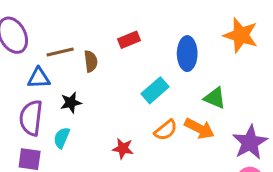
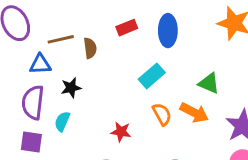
blue ellipse: (187, 54) -> (168, 31), moved
orange semicircle: (166, 130) -> (162, 114), turned -80

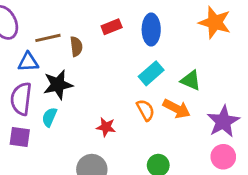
cyan rectangle: (152, 76) -> (151, 73), moved
black star: (71, 88) -> (58, 85), size x1.5

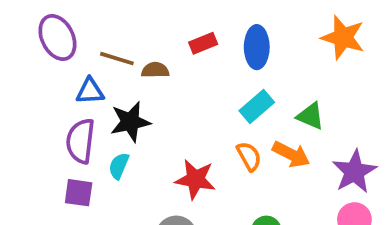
brown line: (48, 38) -> (117, 59), turned 30
brown semicircle: (76, 46) -> (155, 70), turned -84
red star: (106, 127) -> (195, 179), size x1.5

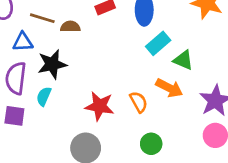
cyan rectangle: (257, 106) -> (158, 43), moved
orange semicircle: (249, 156) -> (139, 102), moved

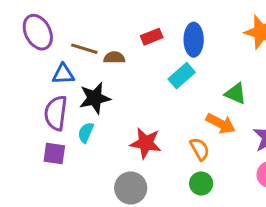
cyan rectangle: (158, 43) -> (182, 76), moved
orange semicircle: (139, 102) -> (200, 149), moved

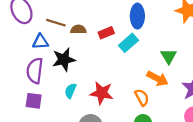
red rectangle: (152, 37) -> (106, 33), moved
green triangle: (236, 94) -> (169, 56), turned 36
cyan semicircle: (86, 133) -> (70, 91), moved

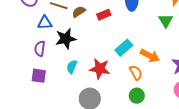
brown semicircle: (78, 29) -> (79, 12), turned -32
cyan rectangle: (128, 43) -> (124, 48), moved
green triangle: (169, 56) -> (166, 21), moved
purple semicircle: (35, 71) -> (40, 49), size x0.7

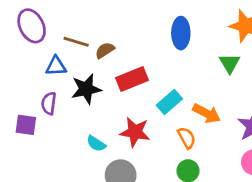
red rectangle: (104, 15) -> (132, 79), moved, size x1.5
cyan semicircle: (72, 67) -> (96, 144), moved, turned -80
purple square: (39, 76) -> (26, 125), moved

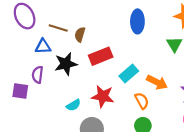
brown semicircle: (105, 50) -> (80, 34), turned -40
cyan semicircle: (96, 144) -> (73, 105), turned -64

